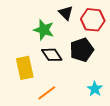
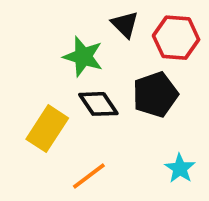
yellow rectangle: (25, 68) -> (47, 129), turned 45

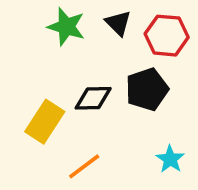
green star: (83, 57) -> (66, 27), moved
black diamond: (98, 104) -> (93, 98), turned -57

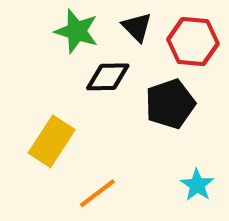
black diamond: (93, 98) -> (108, 77), moved

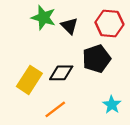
black triangle: (137, 27) -> (69, 26), moved
black diamond: (108, 77) -> (61, 73), moved

